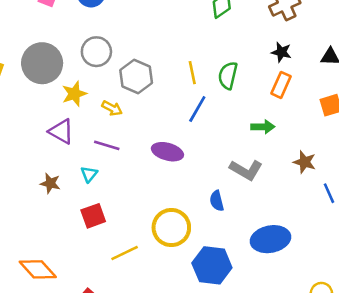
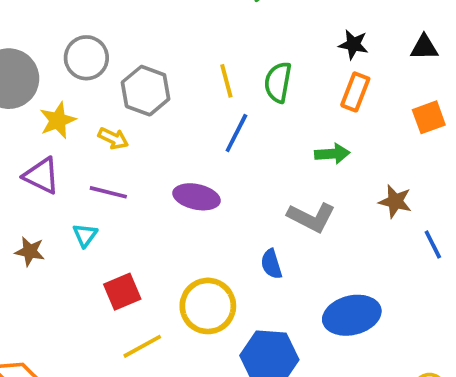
red square: (93, 216) -> (122, 292), moved

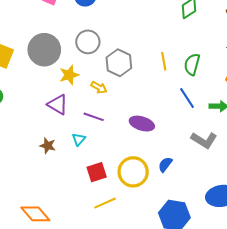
blue line: (236, 133) -> (187, 98), moved, turned -65
blue semicircle: (271, 264) -> (165, 164), moved, turned 49
yellow circle: (208, 306) -> (133, 172), moved

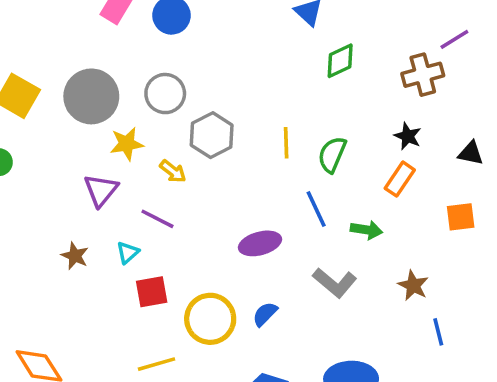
purple triangle: (58, 105) -> (101, 190), turned 30
purple ellipse: (142, 124) -> (260, 243), moved, turned -40
red square: (97, 172) -> (152, 292), moved

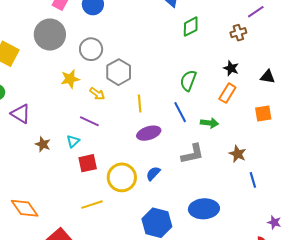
brown cross: (423, 75) -> (238, 33), size x0.7
gray circle: (91, 96) -> (50, 35), moved
yellow line: (286, 143) -> (140, 103), moved
purple triangle: (101, 190) -> (21, 114), moved, turned -35
gray L-shape: (335, 283) -> (192, 154), turned -50

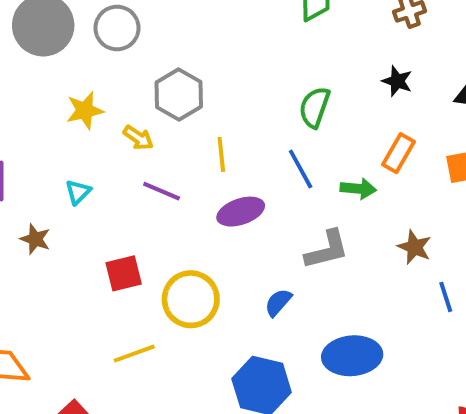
gray circle: (91, 49) -> (117, 28), moved
orange rectangle: (227, 93) -> (398, 153), moved
purple line: (89, 121) -> (162, 191), moved
cyan triangle: (73, 141) -> (78, 192), moved
blue semicircle: (153, 173) -> (278, 302), moved

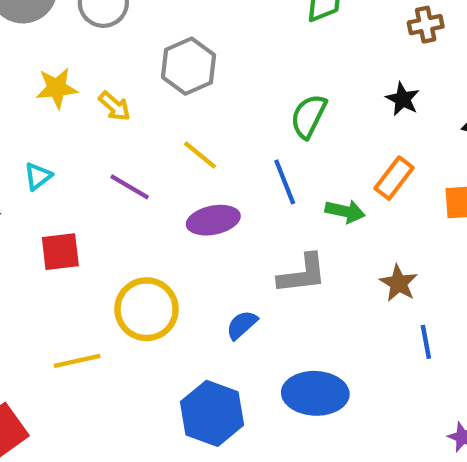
gray hexagon: (179, 94) -> (188, 66), moved
yellow arrow: (138, 138) -> (115, 106), moved
yellow line: (221, 154) -> (200, 155), turned -52
red square: (124, 273) -> (60, 252), moved

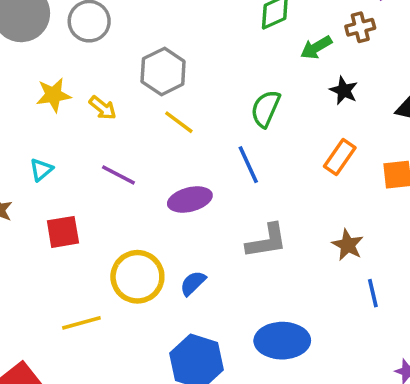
yellow line: (200, 155) -> (179, 122), moved
green arrow: (345, 211) -> (316, 47), moved, turned 140
blue semicircle: (242, 325) -> (193, 283), moved

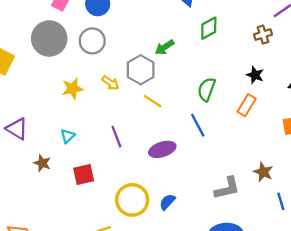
green arrow: (316, 47) -> (165, 47), moved
yellow arrow: (103, 108) -> (110, 83), moved
orange rectangle: (340, 157) -> (247, 105), moved
purple line: (118, 175) -> (116, 137), turned 45
gray L-shape: (267, 241) -> (227, 188), moved

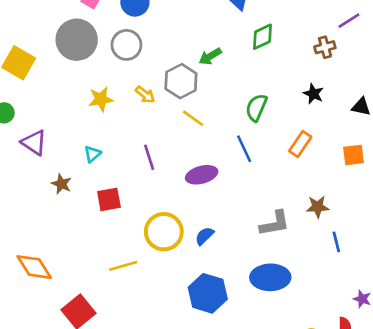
orange rectangle: (247, 105) -> (300, 144), moved
brown star: (263, 172) -> (317, 207), turned -30

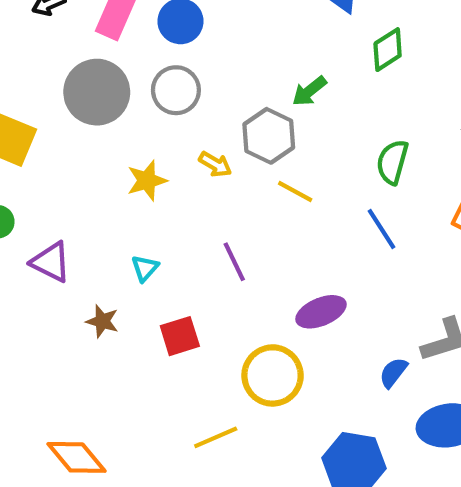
purple ellipse: (202, 175) -> (321, 312), moved
blue semicircle: (204, 236) -> (393, 373), moved

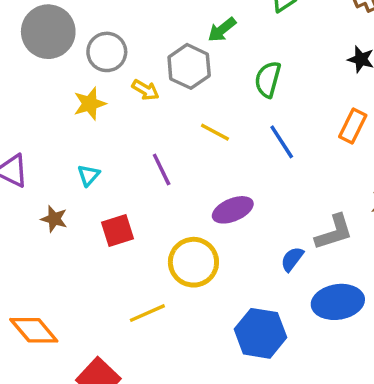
gray circle: (176, 90) -> (107, 52), moved
green semicircle: (392, 162) -> (268, 79), moved
yellow line: (295, 191) -> (215, 132), moved

